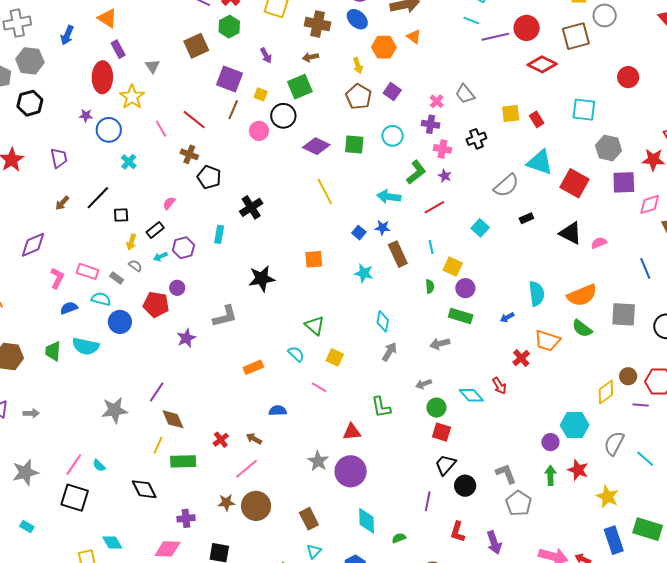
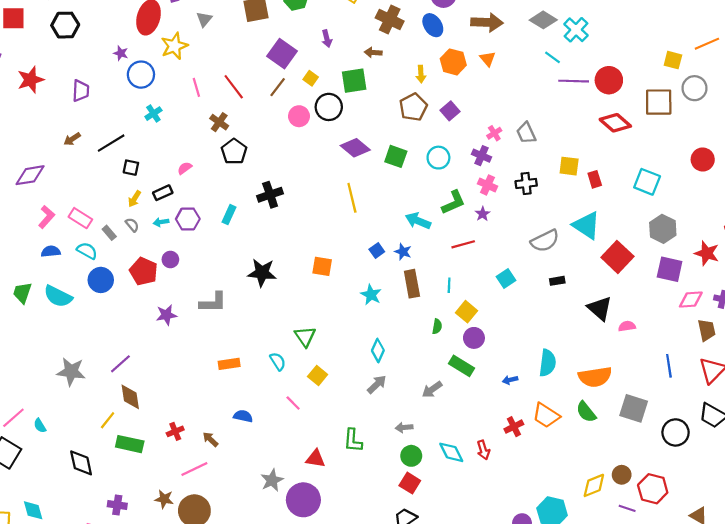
gray arrow: (440, 344) -> (432, 389), turned -36

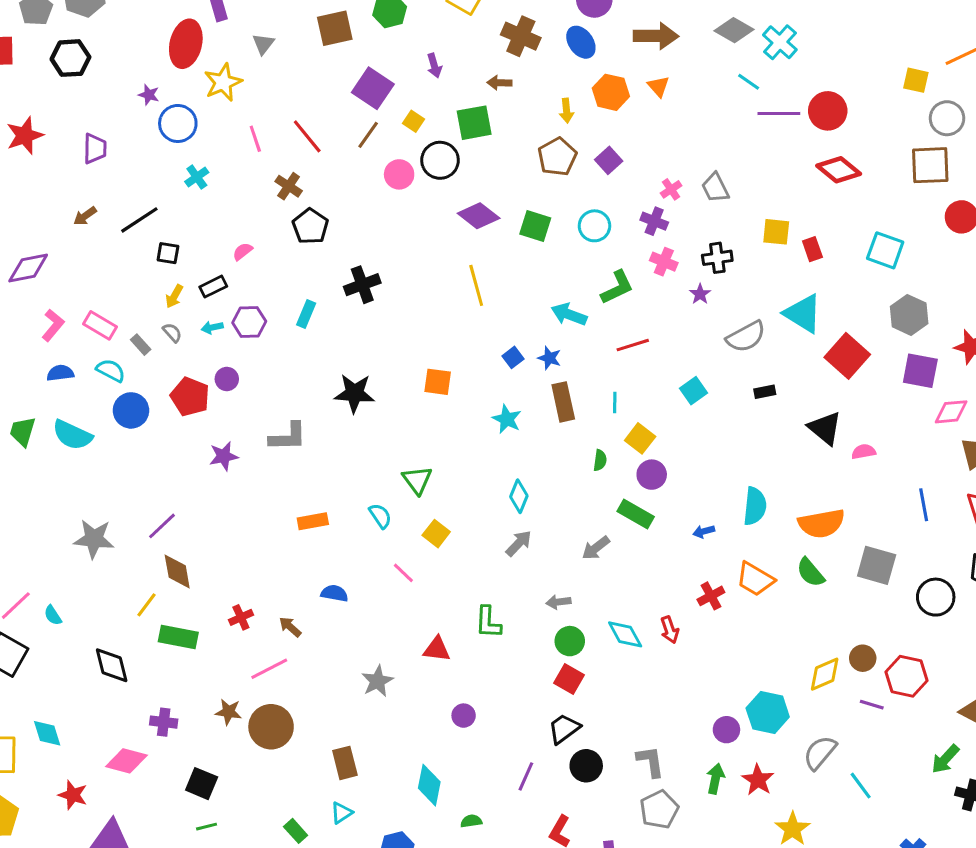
brown square: (659, 102) -> (930, 165), moved
purple star: (483, 214) -> (700, 294), moved
purple circle: (303, 500) -> (464, 716), moved, size x0.5

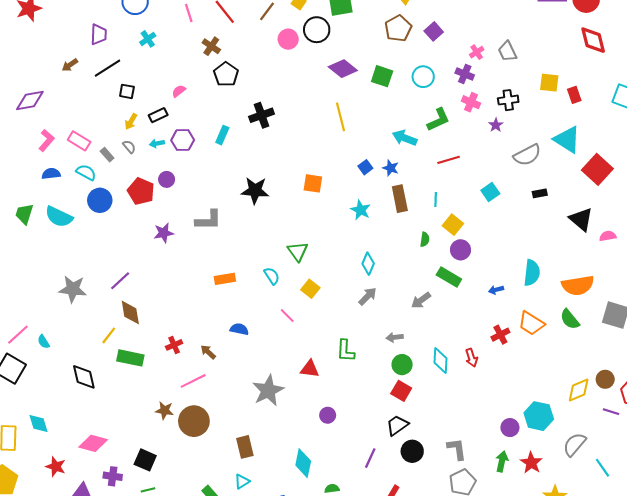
purple trapezoid: (95, 149) -> (99, 34), moved
red diamond: (839, 170) -> (593, 40), turned 36
cyan diamond: (625, 634) -> (440, 361), turned 30
gray star: (377, 681) -> (268, 391), size x1.4
purple cross: (164, 722) -> (113, 476), moved

